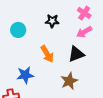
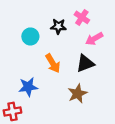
pink cross: (84, 13) -> (82, 17), moved
cyan circle: (18, 30) -> (30, 36), moved

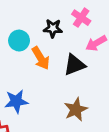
orange arrow: (53, 63) -> (41, 58), moved
black triangle: (85, 63) -> (74, 65), moved

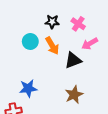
black star: (53, 28) -> (52, 22), moved
orange arrow: (41, 58) -> (52, 46), moved

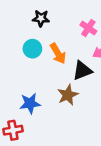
black star: (52, 22) -> (41, 18), moved
brown star: (74, 95) -> (68, 95), moved

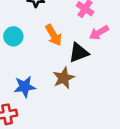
cyan circle: (32, 49) -> (13, 36), moved

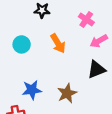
black triangle: (79, 53) -> (97, 69), moved
brown star: (64, 78) -> (67, 93), moved

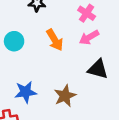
pink arrow: (99, 41) -> (89, 37), moved
black triangle: (97, 69) -> (98, 69), turned 36

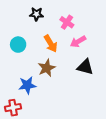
pink cross: (87, 13) -> (67, 22), moved
brown star: (65, 96) -> (47, 68), moved

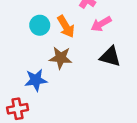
cyan circle: (18, 45) -> (40, 25), moved
brown star: (47, 68) -> (61, 58), turned 30

